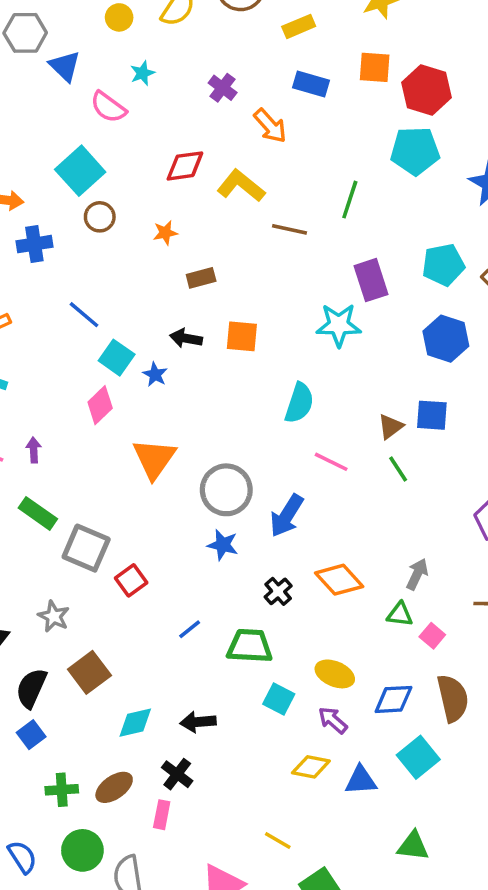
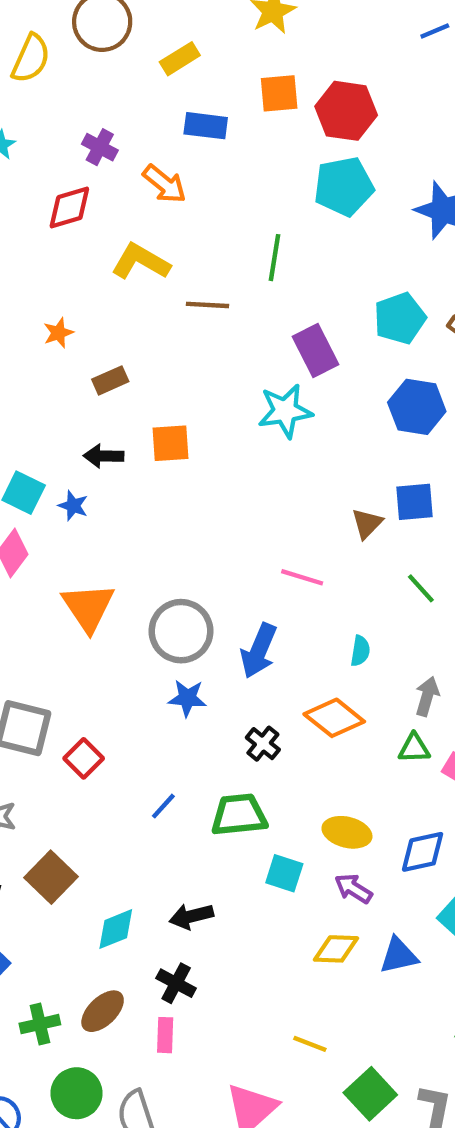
red diamond: (185, 166) -> (69, 208), moved
cyan semicircle: (299, 403) -> (360, 651), moved, size x0.6
green line: (398, 469) -> (421, 588), moved

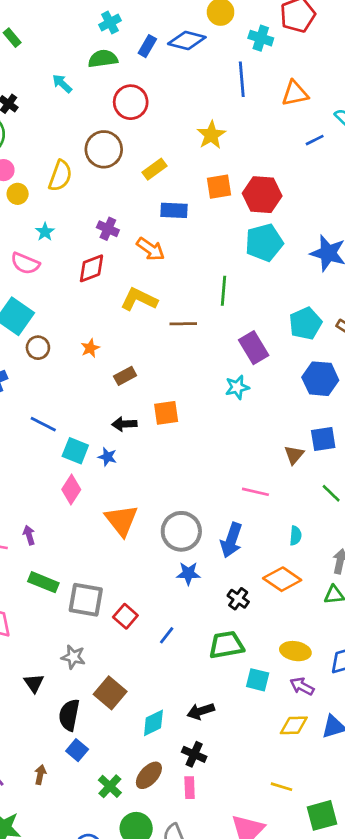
cyan star: (285, 411) -> (237, 387), size x0.7
blue line: (163, 806) -> (167, 635), moved
green cross: (40, 1024) -> (110, 786), turned -30
green square: (370, 1094) -> (322, 815), turned 32

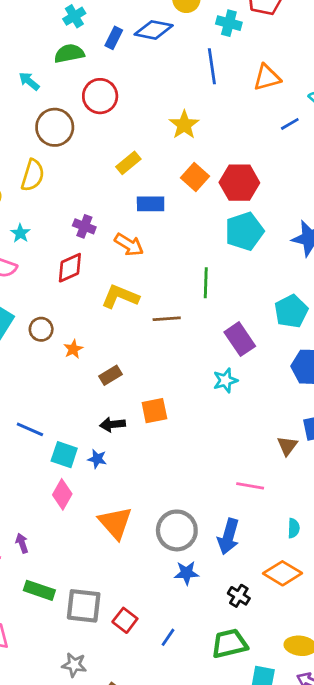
brown circle: (104, 149) -> (55, 127), moved
orange square: (219, 187) -> (195, 177), turned -36
brown circle: (38, 348) -> (41, 329), moved

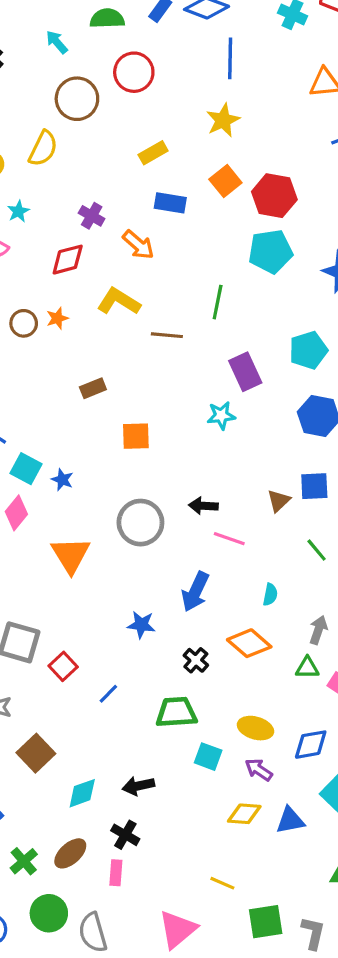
blue line: (212, 66) -> (230, 58), moved
orange star: (73, 349) -> (57, 318), moved
black arrow: (113, 424) -> (203, 506), moved
gray circle: (177, 530) -> (140, 523), moved

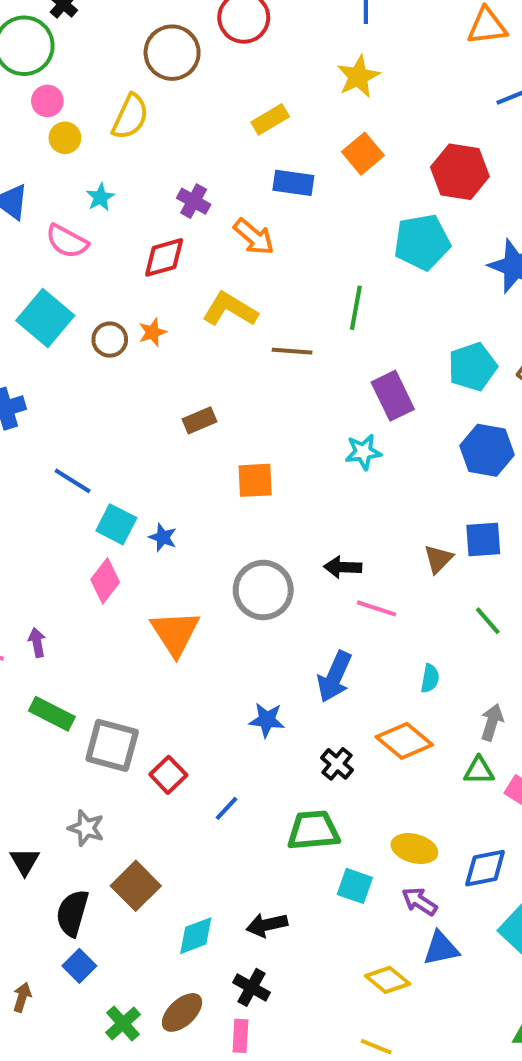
red hexagon: (274, 196) -> (460, 172), moved
yellow diamond: (244, 814) -> (388, 980), moved, turned 36
blue triangle: (290, 820) -> (441, 948), moved

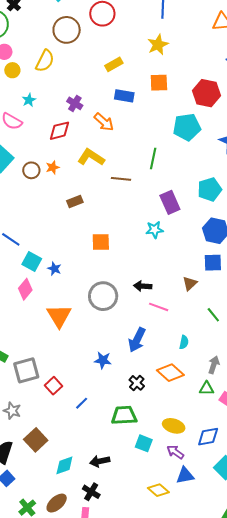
orange square: (363, 154) -> (159, 83), turned 36
brown rectangle: (199, 420) -> (75, 202), moved
blue square: (483, 539) -> (213, 263), moved
gray square: (112, 745) -> (26, 370), turned -32

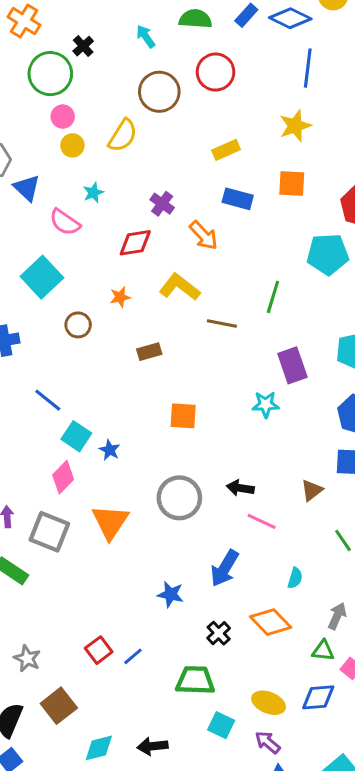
brown circle: (31, 170) -> (78, 325), moved
gray square: (26, 370) -> (49, 532), moved, turned 32
red square: (53, 386) -> (99, 650), moved
blue diamond: (208, 437) -> (318, 697), moved

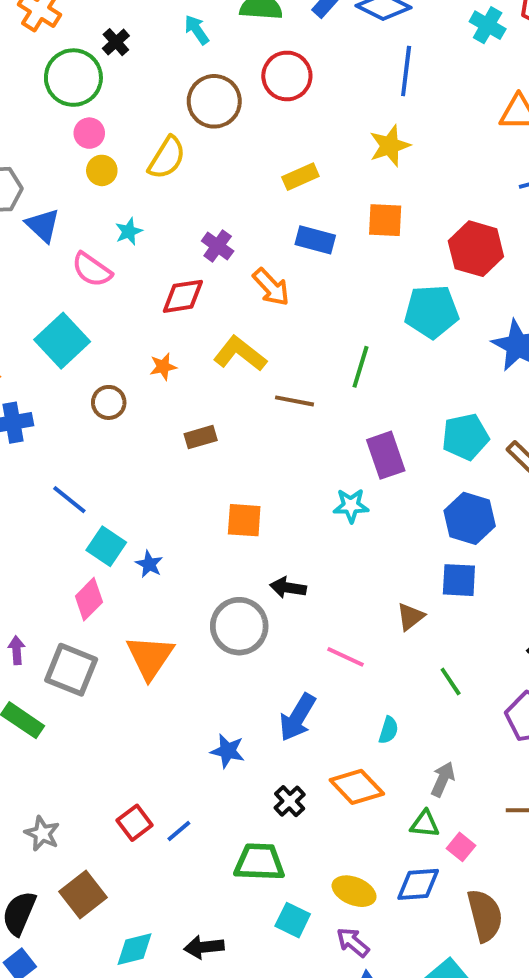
black arrow: (240, 488) -> (288, 588), moved

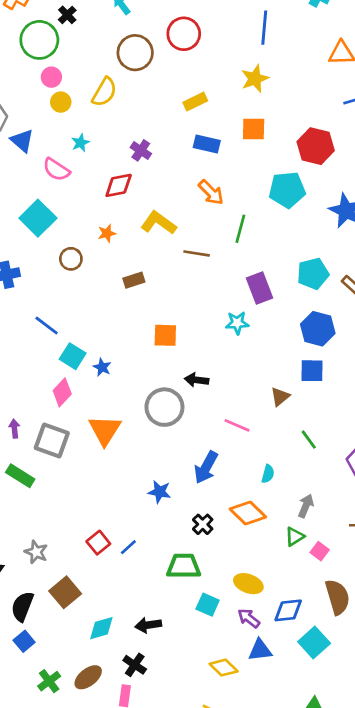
orange arrow: (271, 287) -> (211, 192), moved
green triangle: (425, 824) -> (295, 537), turned -36
blue diamond: (418, 884) -> (288, 610), moved

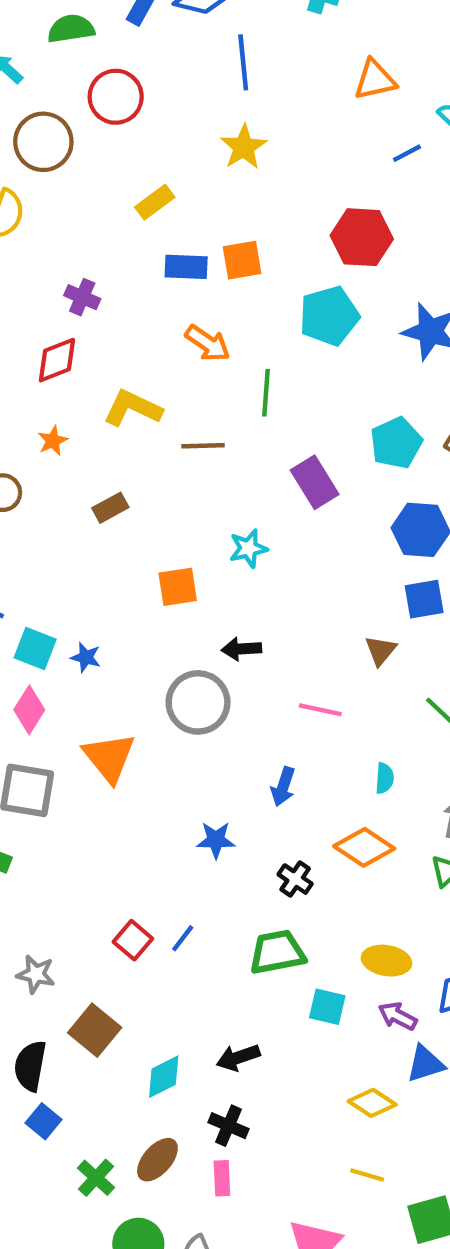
orange square: (254, 129) -> (242, 260), moved
cyan star: (237, 323) -> (248, 548), moved
blue arrow: (206, 467) -> (283, 787), size x0.7

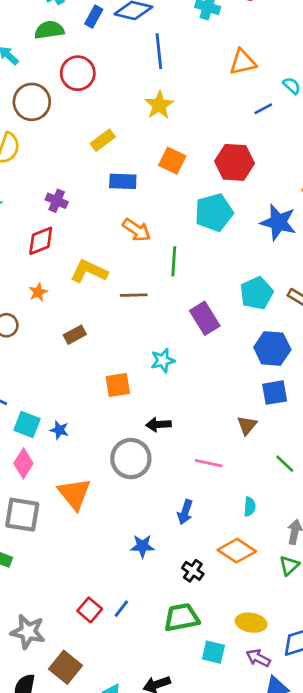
orange square: (242, 260) -> (172, 161), moved, turned 36
gray star: (36, 974) -> (28, 632), size x1.4

